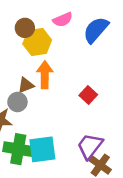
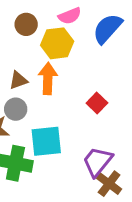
yellow hexagon: (37, 42) -> (57, 43), moved
brown triangle: (26, 85) -> (18, 80), moved
cyan square: (42, 149) -> (46, 141), moved

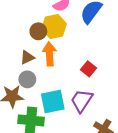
brown circle: (26, 24) -> (38, 31), moved
purple trapezoid: (97, 162) -> (82, 101), moved

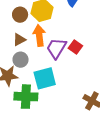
brown circle: (38, 31) -> (20, 15), moved
purple trapezoid: (82, 101) -> (56, 48), moved

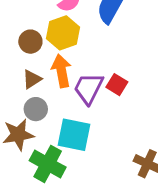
cyan square: (45, 78) -> (74, 135), turned 30
green cross: (26, 97) -> (48, 164), turned 30

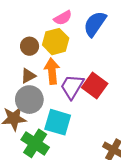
red square: (117, 85) -> (95, 86), size x1.5
gray circle: (36, 109) -> (29, 100), size x1.5

